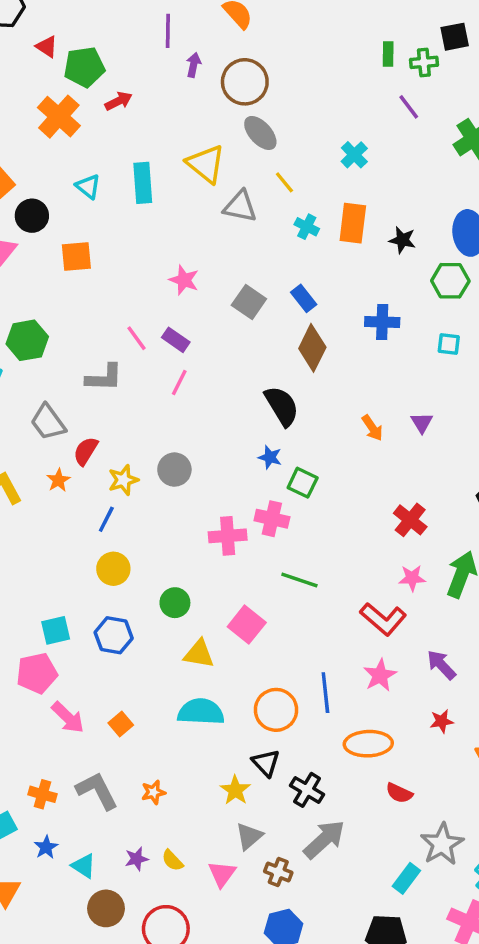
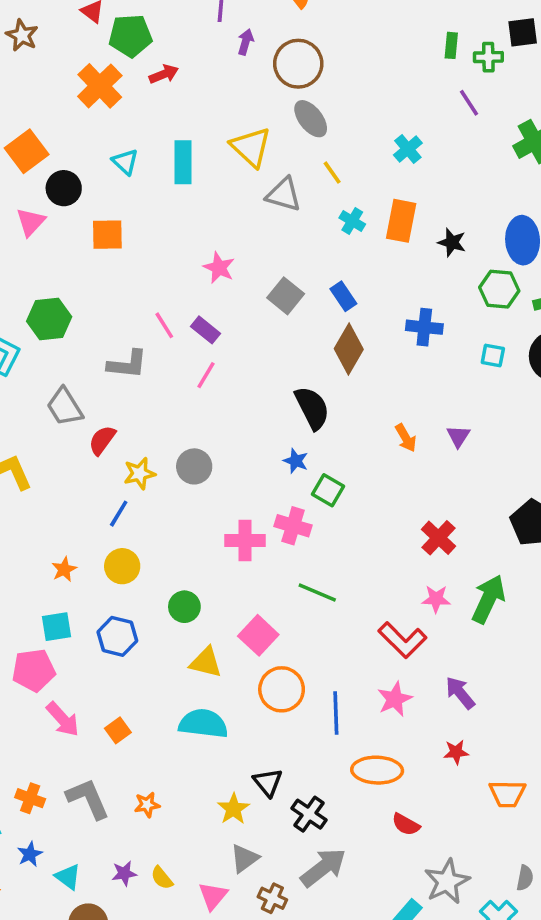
orange star: (58, 480) -> (64, 569), moved
orange circle: (276, 710) -> (282, 689), moved

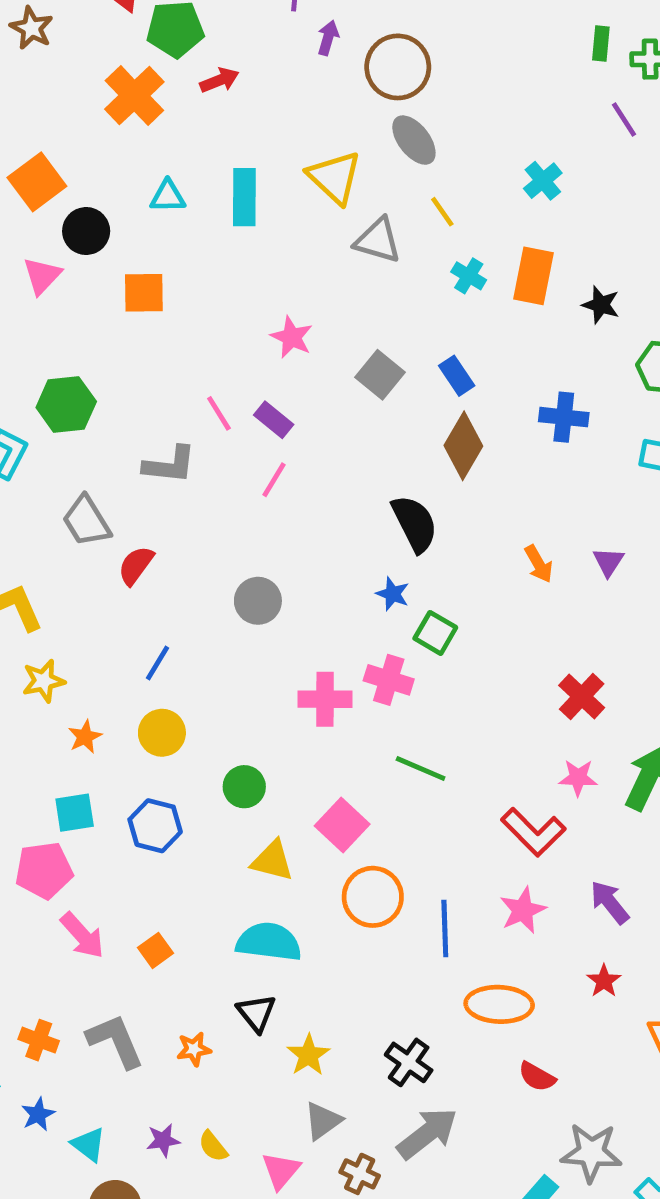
cyan triangle: (125, 162) -> (168, 196), turned -44
yellow star: (140, 473) -> (43, 681), moved
red star: (456, 752) -> (604, 981), turned -30
black triangle: (268, 782) -> (256, 1013), moved
gray star: (447, 882) -> (591, 1153), turned 30

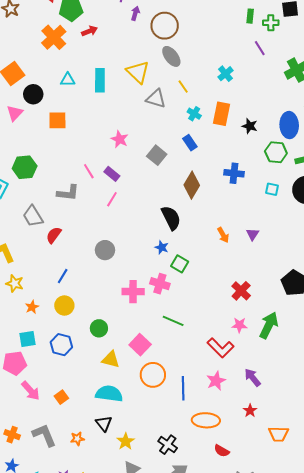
blue rectangle: (457, 376) -> (190, 143), moved
yellow star: (43, 681) -> (15, 284), turned 30

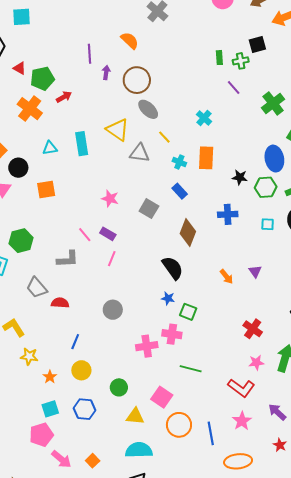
black star: (250, 126) -> (240, 177), moved
red semicircle: (54, 235) -> (60, 303), turned 66

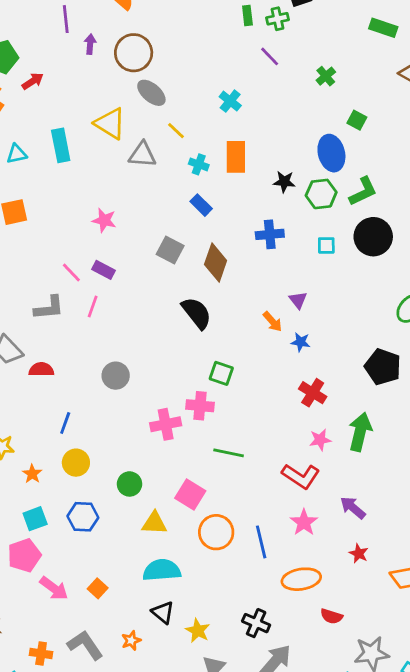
green cross: (273, 103) -> (326, 76), size x0.6
gray square: (149, 209) -> (170, 250), moved
pink line: (112, 259) -> (93, 307), moved
purple triangle: (255, 271) -> (298, 300), moved
blue star: (168, 298) -> (301, 342), moved

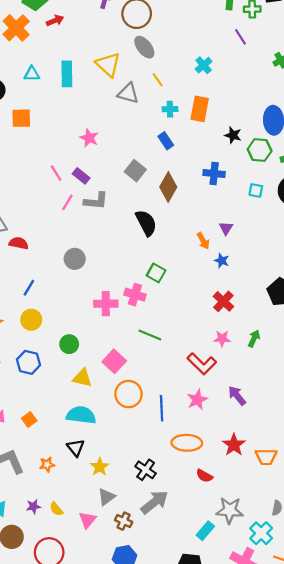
cyan cross: (199, 164) -> (170, 109), turned -32
gray L-shape: (49, 308) -> (96, 201), moved
green arrow: (360, 432) -> (254, 338), size x0.6
red star: (359, 553) -> (234, 445), moved, size x1.5

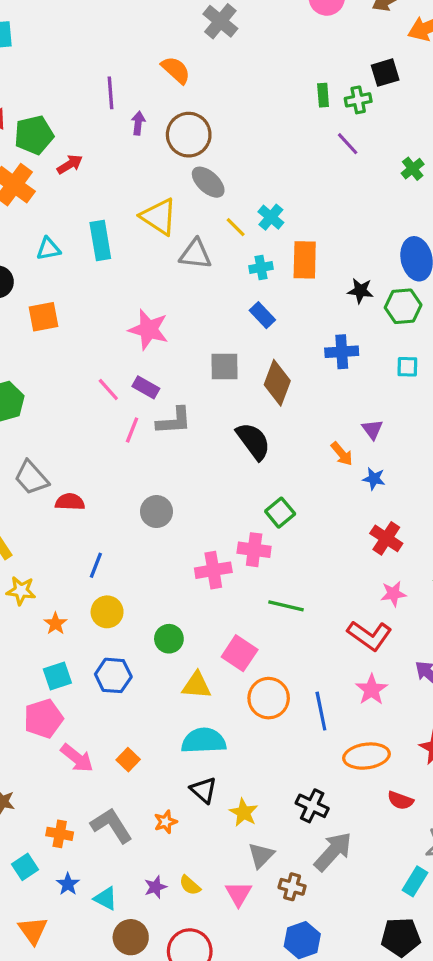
cyan cross: (204, 65) -> (271, 217), moved
pink star: (89, 138) -> (149, 330), size x1.4
gray square: (135, 171) -> (225, 367), turned -30
green square: (156, 273) -> (280, 513), turned 30

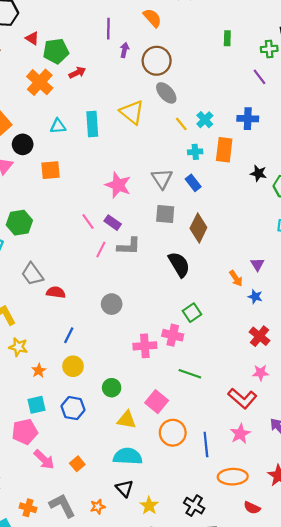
green rectangle: (323, 95) -> (227, 38), moved
gray triangle: (195, 254) -> (162, 179), moved, turned 45
blue cross: (342, 352) -> (248, 119), moved

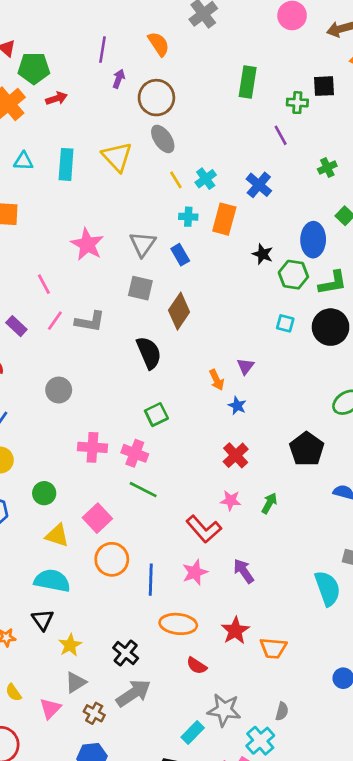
green rectangle: (227, 38) -> (248, 82), size x1.6
blue cross: (248, 119) -> (259, 185), turned 30
purple rectangle: (113, 223) -> (16, 326), moved
pink cross: (173, 335) -> (135, 453), moved

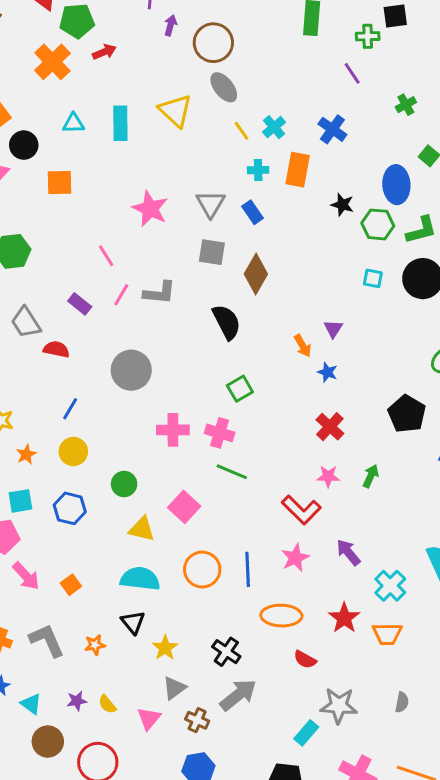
gray circle: (59, 390) -> (131, 370), size x1.4
orange circle: (112, 559) -> (202, 570), moved
cyan cross: (260, 741) -> (390, 586), moved

